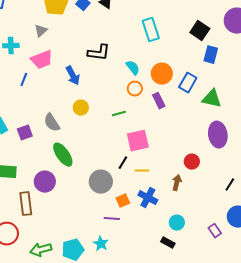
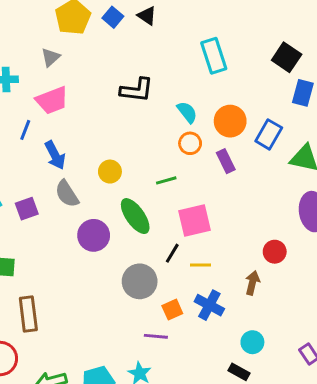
blue arrow: (73, 76) -> (55, 155), moved
green ellipse: (63, 155) -> (135, 216), moved
purple circle: (45, 182) -> (94, 235), moved

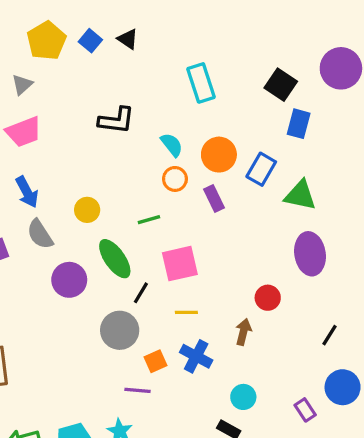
black line: (172, 253) -> (141, 293), moved

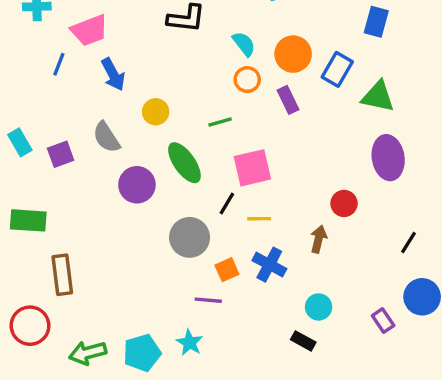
blue arrow: (27, 192) -> (113, 74), moved
black line: (141, 293) -> (227, 203), moved

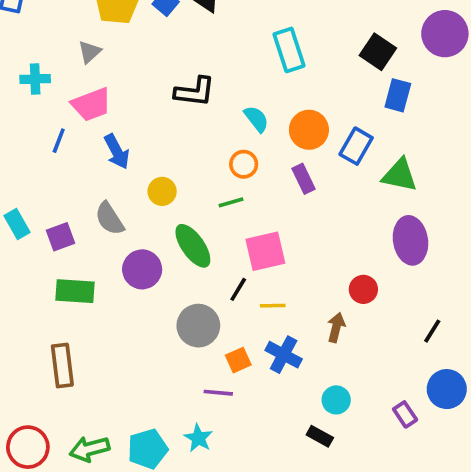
orange circle: (247, 80) -> (244, 164), moved
green rectangle: (28, 220) -> (75, 291), moved
red circle: (30, 326) -> (28, 447), moved

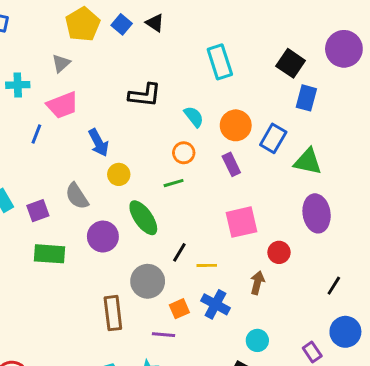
blue arrow: (117, 152) -> (99, 143), moved
pink square: (265, 251) -> (241, 222), moved
brown rectangle: (62, 365) -> (113, 313), moved

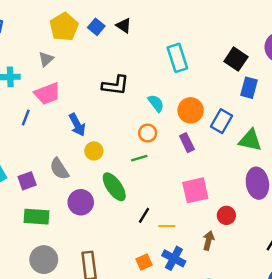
gray circle: (148, 281) -> (44, 260), moved

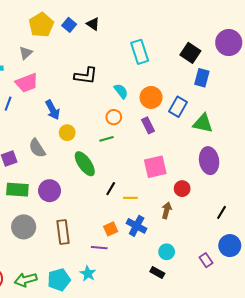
purple circle: (81, 202) -> (50, 191), moved

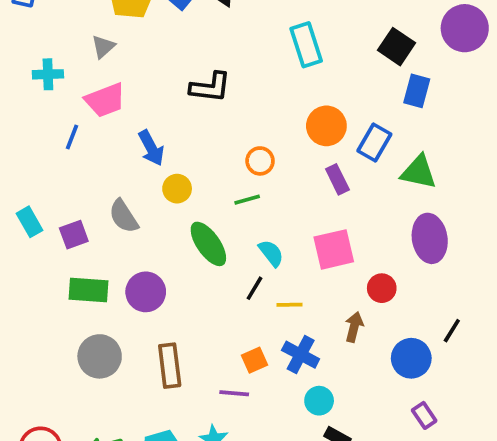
cyan semicircle: (121, 91) -> (271, 253), moved
purple rectangle: (148, 125) -> (337, 179), moved
blue circle: (230, 246) -> (411, 358), moved
cyan circle: (167, 252) -> (319, 401), moved

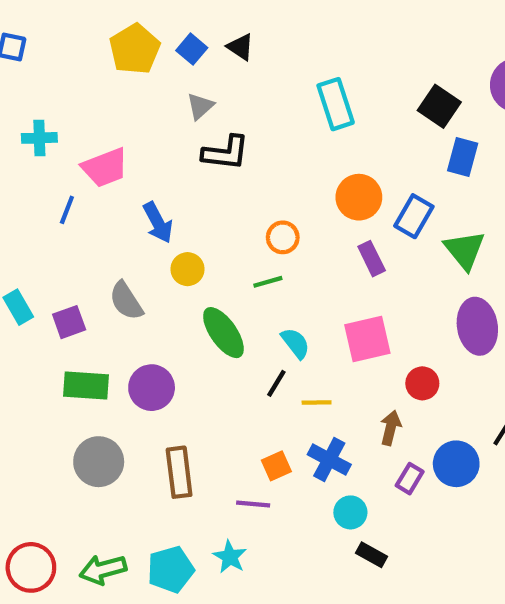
gray triangle: (103, 47) -> (200, 106), moved
green triangle: (419, 172) -> (465, 250), turned 39
purple rectangle: (424, 415) -> (410, 479), moved, turned 65

